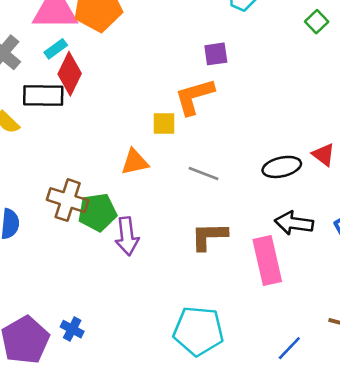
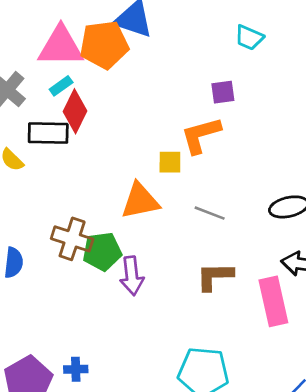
orange triangle: (135, 162) -> (140, 201), size x1.4
blue cross: (72, 329) -> (76, 369), turned -30

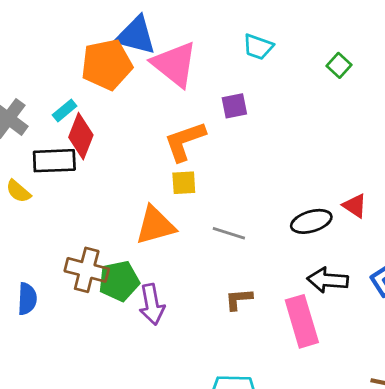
pink triangle: (61, 46) -> (174, 64), moved, turned 42
orange L-shape: (201, 135) -> (185, 141), moved
brown L-shape: (215, 276) -> (239, 299), size x0.7

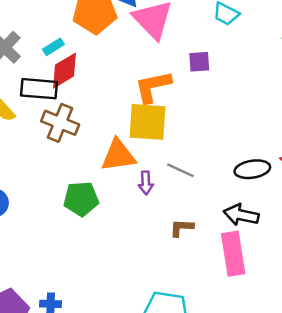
red diamond: (81, 136) -> (65, 71), turned 30
yellow square: (184, 183) -> (147, 122), size x1.8
brown cross: (87, 270) -> (60, 123), moved
black arrow: (328, 280) -> (241, 215), moved
purple arrow: (152, 304) -> (146, 183), moved, size x0.7

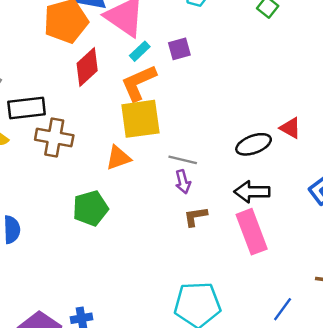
cyan rectangle: (53, 47) -> (140, 51), moved
red diamond: (65, 71) -> (87, 67), moved
orange triangle: (118, 155) -> (118, 158), size x0.7
purple arrow: (146, 183) -> (183, 182), moved

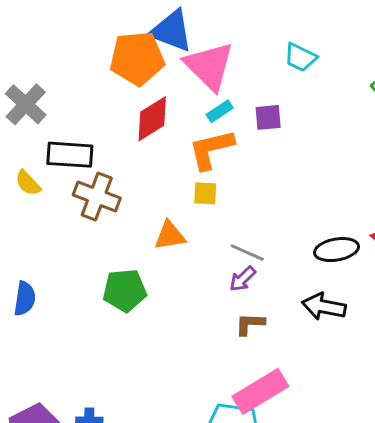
yellow square: (140, 119) -> (205, 193), size x0.5
purple arrow: (183, 182) -> (243, 279), turned 50
pink rectangle: (252, 232) -> (260, 391), moved, turned 69

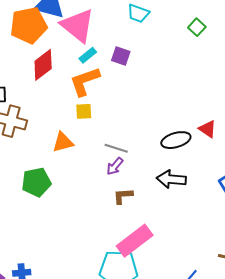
purple square: (268, 117) -> (121, 56), turned 30

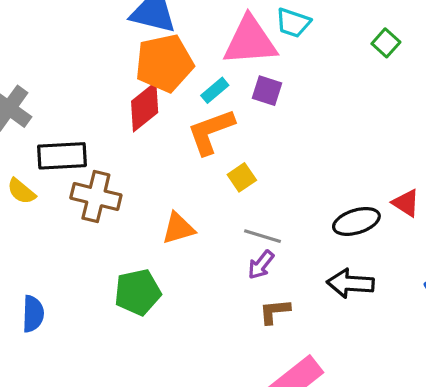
orange pentagon: (29, 25) -> (164, 63), moved
pink triangle: (78, 26) -> (250, 41), moved, turned -42
yellow square: (84, 111) -> (242, 177), moved, turned -30

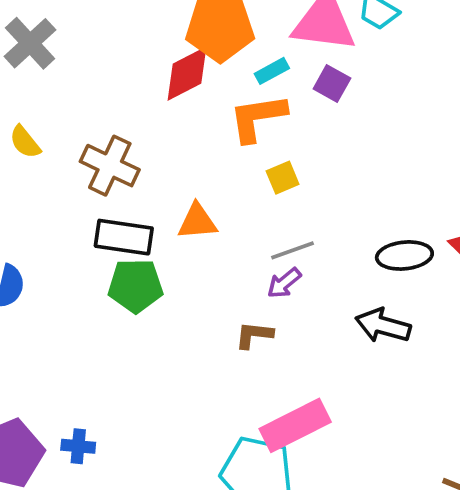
black rectangle: (62, 156) -> (124, 237), moved
gray line: (262, 236) -> (293, 250), turned -48
brown L-shape: (275, 311) -> (254, 335), moved

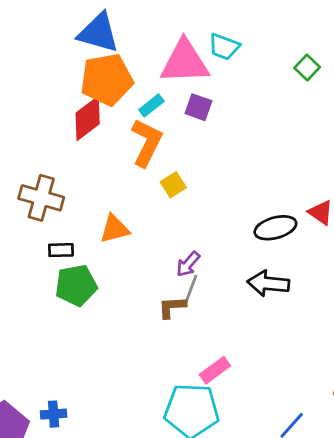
orange L-shape: (258, 118) -> (147, 143), turned 135
black rectangle: (124, 237) -> (61, 250), size x0.6
gray line: (293, 250) -> (190, 291), moved, turned -40
pink rectangle: (295, 425) -> (215, 370), size x0.6

